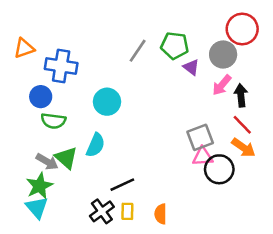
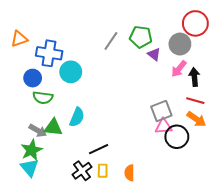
cyan circle: (107, 102) -> (71, 72), moved
red line: (242, 125) -> (195, 101), turned -30
green triangle: (66, 158) -> (53, 127), turned -36

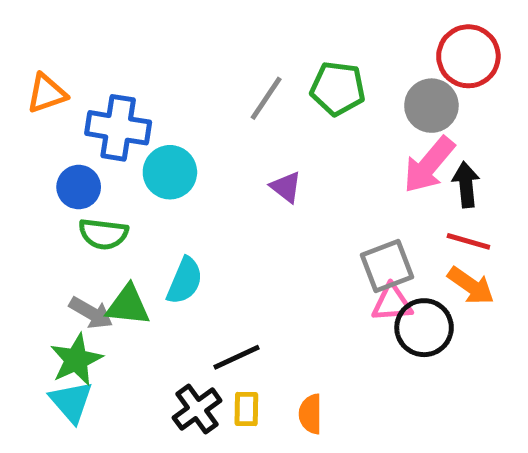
purple triangle: (154, 54) -> (286, 187), moved
pink arrow: (179, 69) -> (429, 165), size x1.4

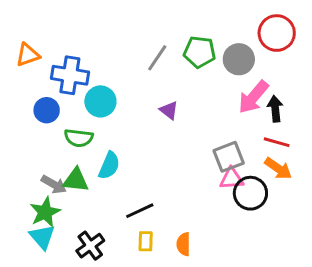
gray circle: (431, 106) -> (239, 59), moved
green semicircle: (103, 234) -> (79, 138), moved
black cross: (197, 409) -> (90, 246), moved

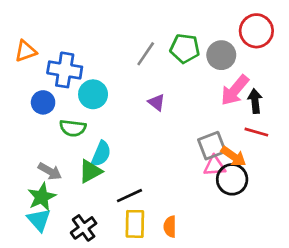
orange arrow: (278, 168) -> (233, 156), moved
green triangle: (76, 180) -> (90, 171), moved, turned -35
yellow rectangle: (146, 241) -> (135, 224), size x1.5

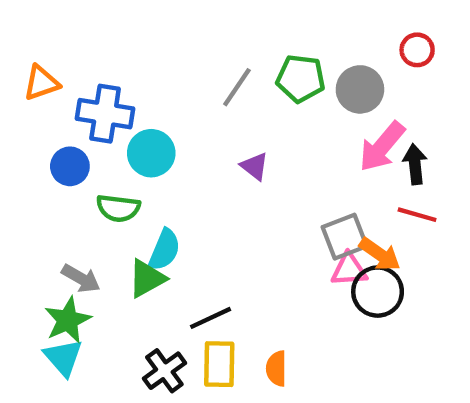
red circle: (256, 31) -> (417, 50), size x0.6
black cross: (84, 228) -> (164, 371), moved

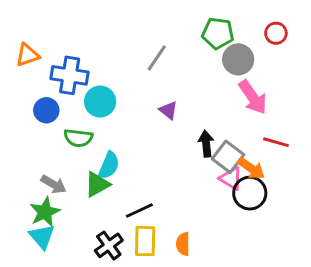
green pentagon: (301, 78) -> (218, 33), moved
pink arrow: (382, 147) -> (253, 97), turned -75
black arrow: (415, 164) -> (206, 144), moved
gray square: (345, 237) -> (228, 157), turned -32
pink triangle: (349, 270) -> (231, 179), turned 35

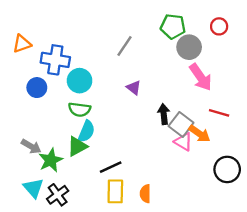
green semicircle: (78, 138) -> (80, 109), moved
gray arrow: (54, 184) -> (31, 146), moved
black circle: (250, 193) -> (227, 169), moved
green star: (45, 212) -> (51, 160), moved
black cross: (109, 245) -> (58, 195), moved

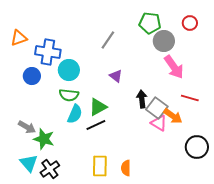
green triangle: (77, 146) -> (98, 107), moved
green star: (51, 160) -> (44, 139), turned -30
black line: (111, 167) -> (96, 125), moved

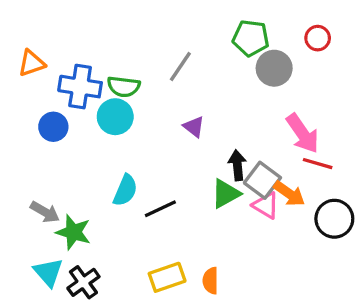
pink arrow: (174, 67) -> (303, 133), moved
green semicircle: (69, 95) -> (124, 87), moved
green triangle: (98, 107) -> (226, 194), moved
black circle: (197, 147) -> (334, 219), moved
yellow rectangle: (100, 166) -> (167, 277), turned 70

